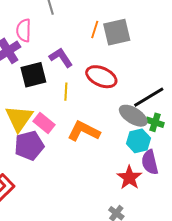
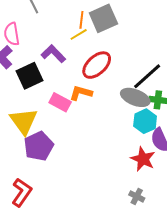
red ellipse: (101, 77) -> (97, 65), turned -56
yellow line: (66, 92) -> (79, 34), moved, turned 66
pink rectangle: (44, 123) -> (60, 102), moved
orange L-shape: (84, 131) -> (81, 93), moved, size x0.7

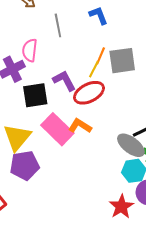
yellow line: (79, 34) -> (94, 69), turned -48
red ellipse: (97, 65) -> (89, 93), moved
pink rectangle: (60, 102) -> (57, 129), size x1.5

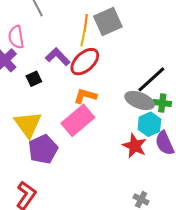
black square: (35, 95) -> (34, 79), size x0.6
pink rectangle: (57, 129) -> (78, 120), moved, turned -68
red star: (121, 207) -> (135, 146), moved

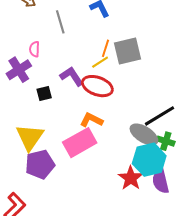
pink semicircle: (16, 37) -> (34, 49), size x0.7
yellow line: (83, 38) -> (100, 62), turned 36
red ellipse: (85, 62) -> (97, 86), turned 52
cyan hexagon: (149, 124) -> (149, 160), size x1.4

